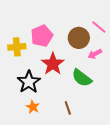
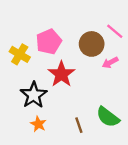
yellow cross: (17, 47) -> (20, 54), turned 36
green semicircle: (82, 78) -> (108, 117), moved

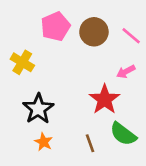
pink pentagon: (49, 42) -> (55, 26), moved
brown circle: (92, 44) -> (94, 32), moved
red star: (61, 74) -> (105, 99), moved

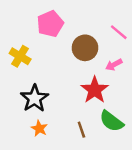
brown circle: (94, 32) -> (85, 48), moved

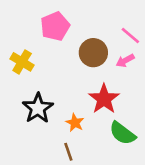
pink arrow: (114, 65) -> (125, 61), moved
orange star: (39, 128) -> (75, 123), moved
brown line: (81, 130) -> (68, 152), moved

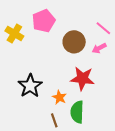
yellow cross: (22, 62) -> (14, 33), moved
red star: (104, 99) -> (82, 78), turned -30
green semicircle: (122, 133) -> (77, 112), moved, turned 55

